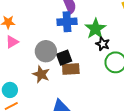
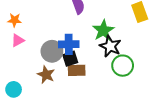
blue cross: (67, 22) -> (69, 44), moved
black star: (103, 44) -> (110, 46), size x1.5

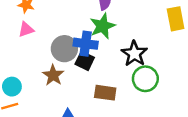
green star: (103, 30) -> (103, 26), moved
black square: (70, 59) -> (85, 61), turned 35
brown rectangle: (77, 70) -> (105, 93), moved

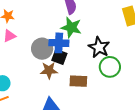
green star: (103, 26) -> (71, 27), turned -30
brown star: (53, 75) -> (49, 70), moved, turned -30

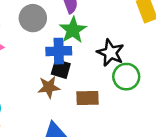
green star: (71, 27) -> (73, 30), turned 30
gray circle: (42, 49) -> (33, 18), moved

